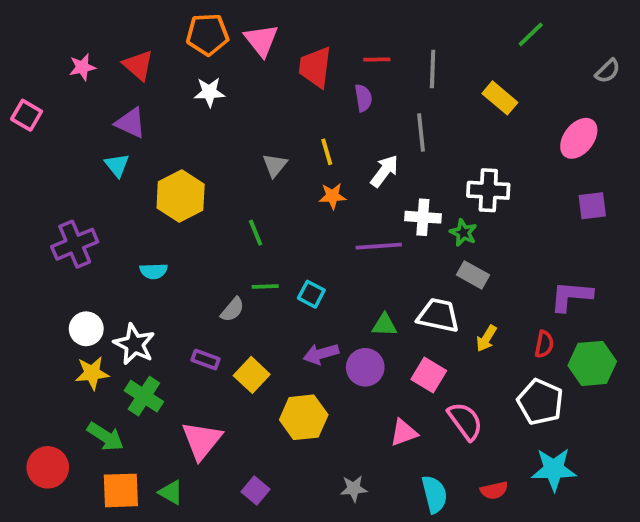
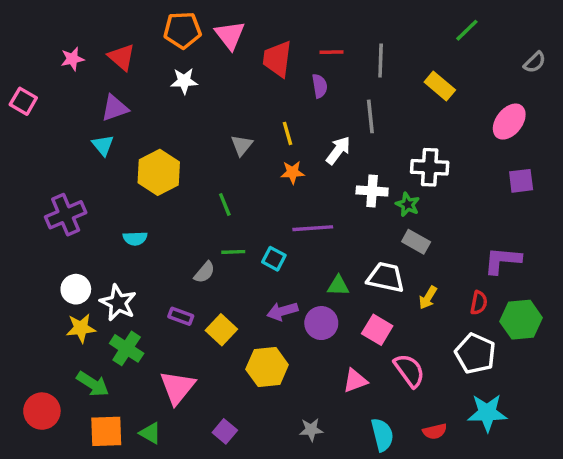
purple triangle: (130, 123) -> (115, 108), turned -44
purple line: (379, 246) -> (313, 228), moved

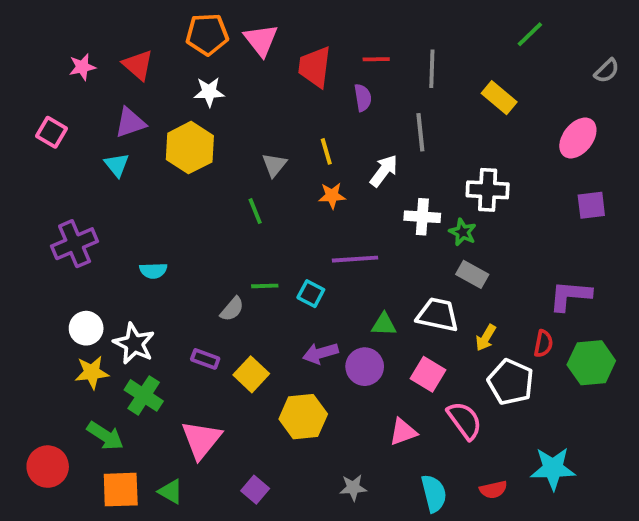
pink square: (23, 101) -> (51, 132), moved
yellow hexagon: (159, 172) -> (190, 148), moved
green line: (225, 205) -> (255, 211), moved
white pentagon: (475, 353) -> (511, 382), moved

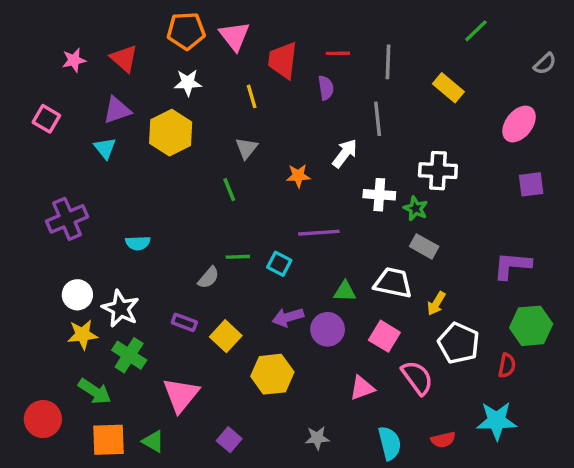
yellow line: (326, 151) -> (252, 96), moved
red semicircle: (543, 344) -> (507, 366), moved

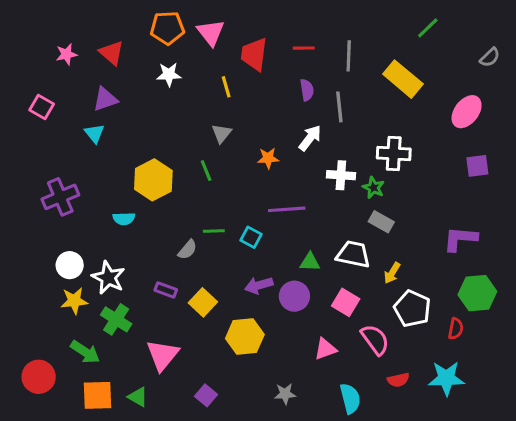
purple semicircle: (326, 88) -> (307, 90), moved
yellow rectangle: (448, 88) -> (403, 79), size x1.4
yellow hexagon: (171, 133) -> (153, 180), moved
red semicircle: (443, 440) -> (398, 380), moved

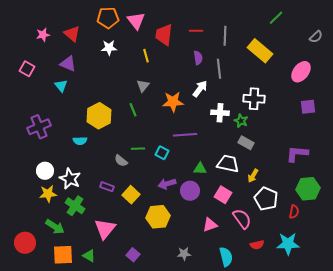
purple triangle: (105, 99) -> (68, 64), turned 42
orange star: (268, 158) -> (173, 102), size x1.5
gray semicircle: (187, 250) -> (121, 161), turned 88

